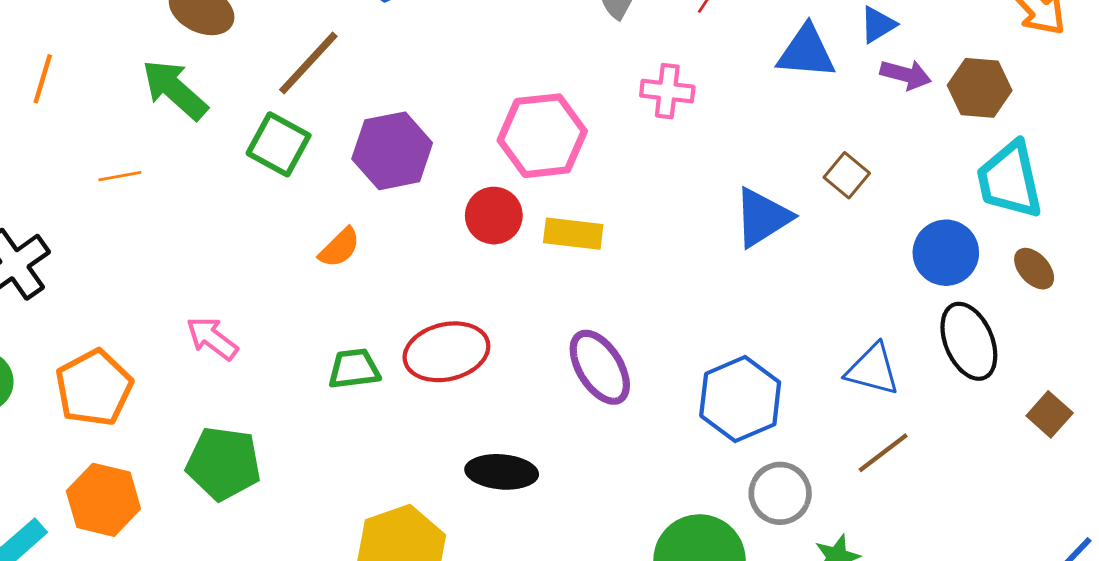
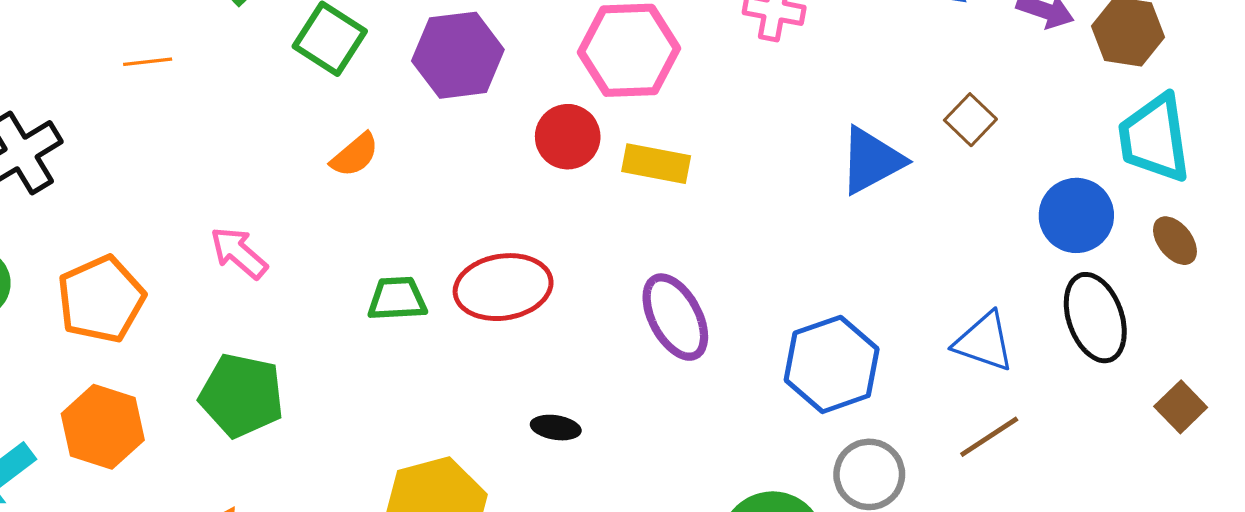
orange semicircle: (339, 248) -> (355, 155), moved
black ellipse: (502, 472) -> (556, 428), size x0.6

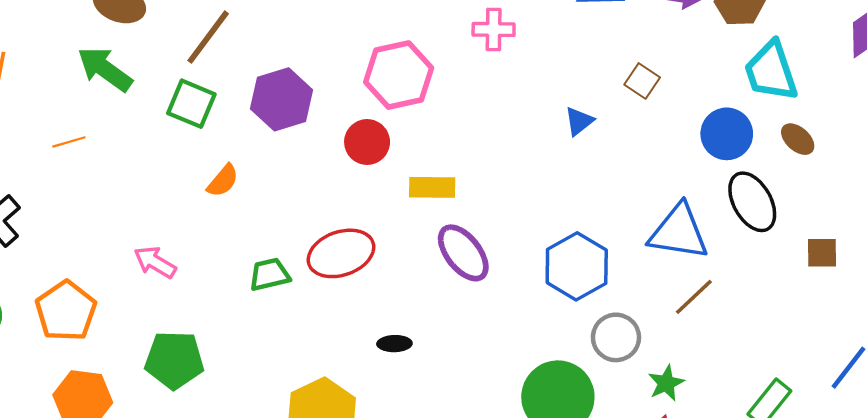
blue triangle: (872, 161) -> (579, 121), size x0.6
yellow rectangle: (656, 164) -> (432, 187), moved
blue triangle: (984, 342) -> (679, 232), size x1.4
brown square: (1181, 407) -> (822, 253), turned -36

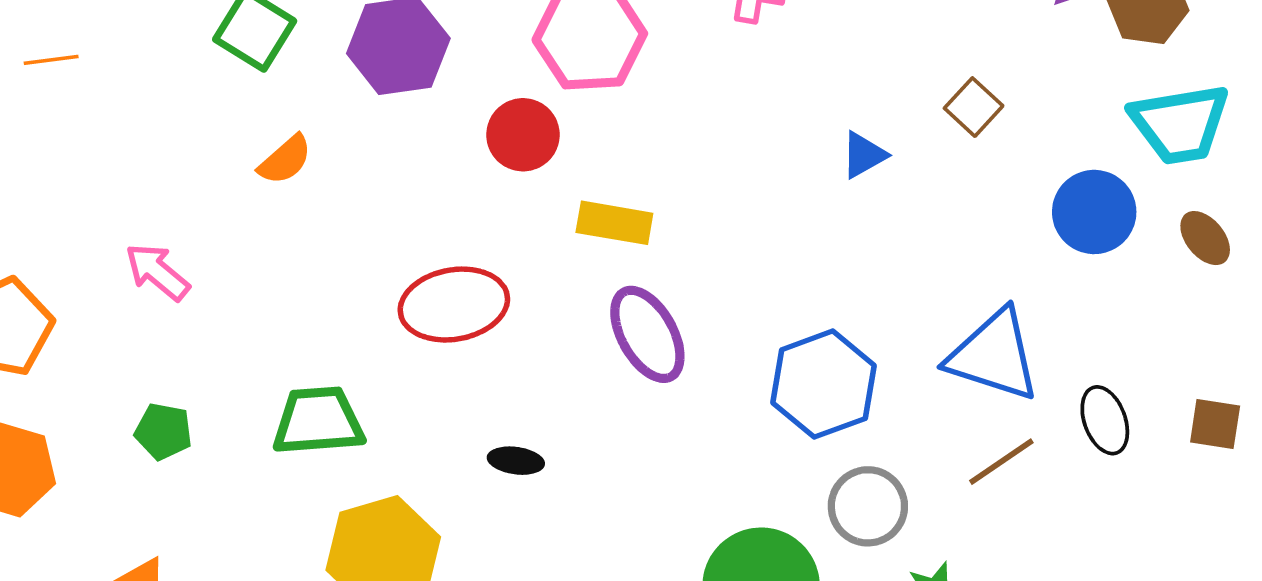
cyan trapezoid: (771, 71) -> (1180, 124), turned -90
black ellipse: (752, 202) -> (1105, 420), moved, size x0.7
green trapezoid: (270, 274) -> (318, 421), moved, size x1.4
green pentagon: (174, 360) -> (163, 431), size x0.6

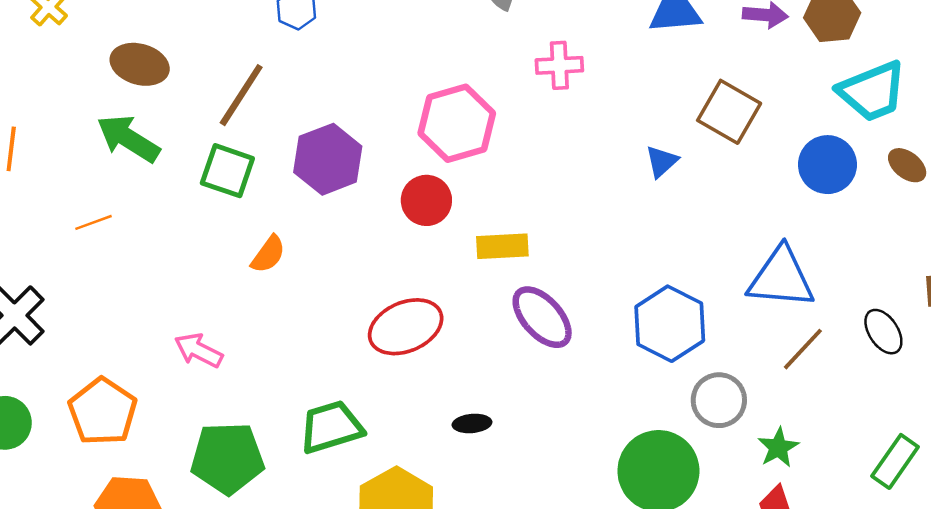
brown square: (974, 107) -> (729, 112), size x1.6
black ellipse: (1105, 420) -> (883, 332), moved
green pentagon: (163, 431) -> (227, 458), size x1.8

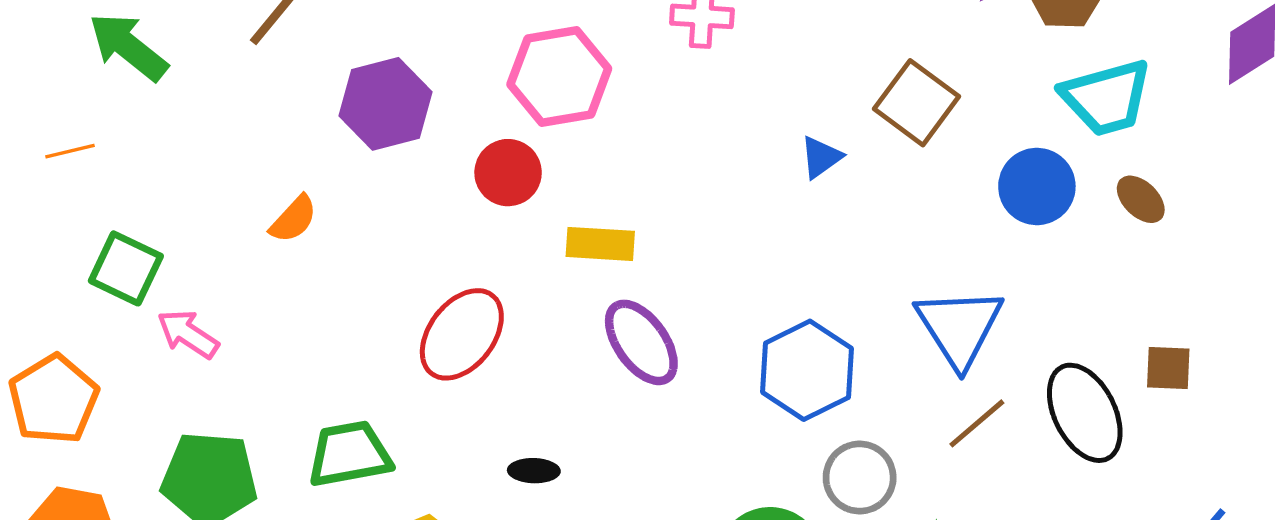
green square: (227, 171) -> (126, 268), moved
blue triangle: (781, 278) -> (959, 327), turned 46
red ellipse: (406, 327) -> (462, 334), turned -36
black ellipse: (883, 332) -> (1085, 413), size x1.6

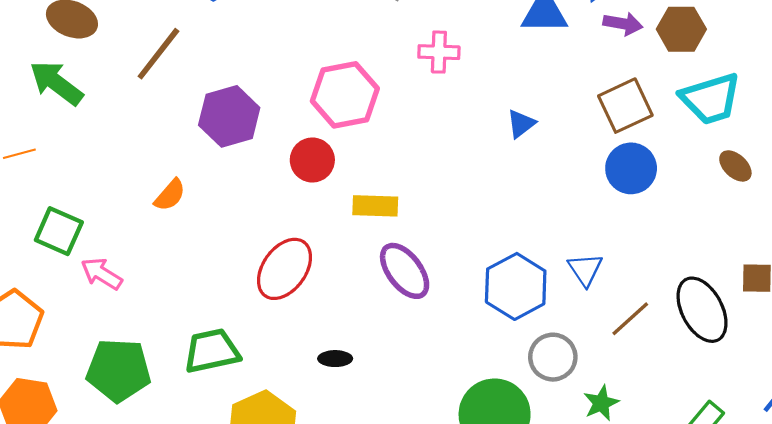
brown square: (916, 103) -> (625, 106), moved, turned 30
blue triangle: (821, 157) -> (521, 124), moved
blue circle: (1037, 186) -> (631, 168), moved
blue triangle: (959, 327) -> (585, 269), moved, size x0.6

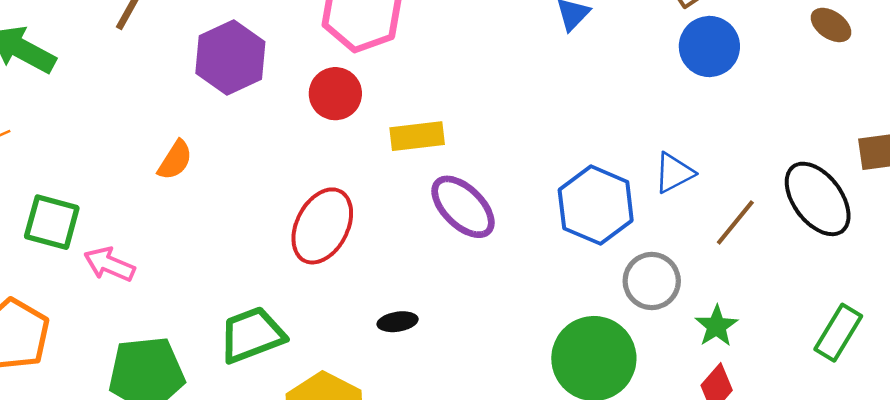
blue triangle: (585, 269) -> (674, 173), turned 45

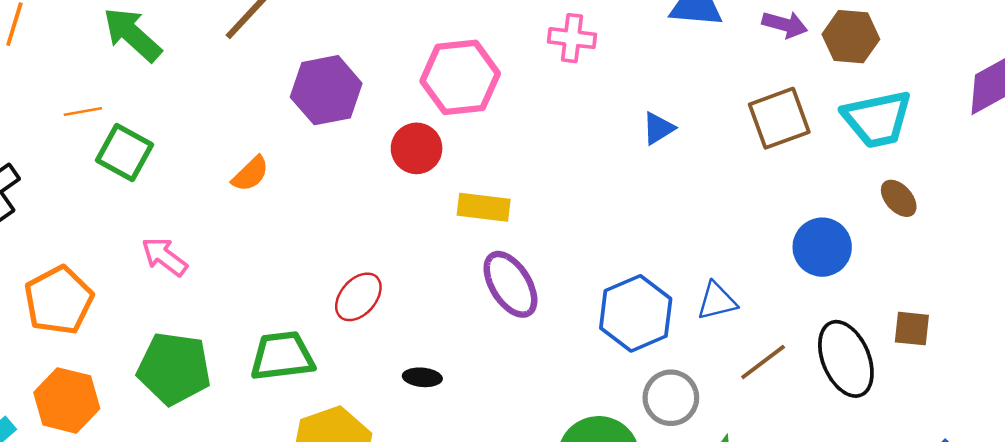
blue circle: (709, 46) -> (822, 247), moved
green square: (52, 222) -> (125, 153), moved
red ellipse: (322, 226) -> (358, 297), moved, size x0.7

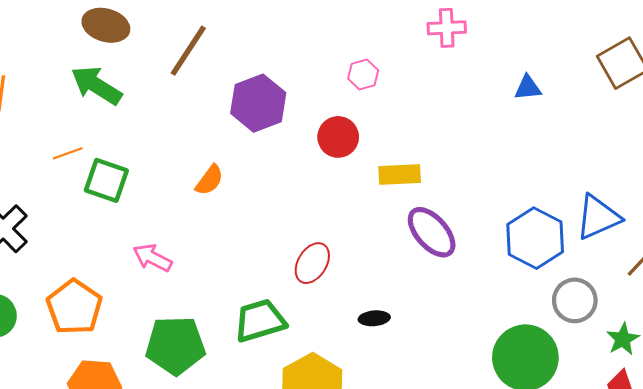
pink hexagon: (460, 77) -> (363, 74), size x0.5
blue triangle: (658, 128) -> (528, 88), turned 36
blue triangle: (717, 301) -> (598, 217), size x1.4

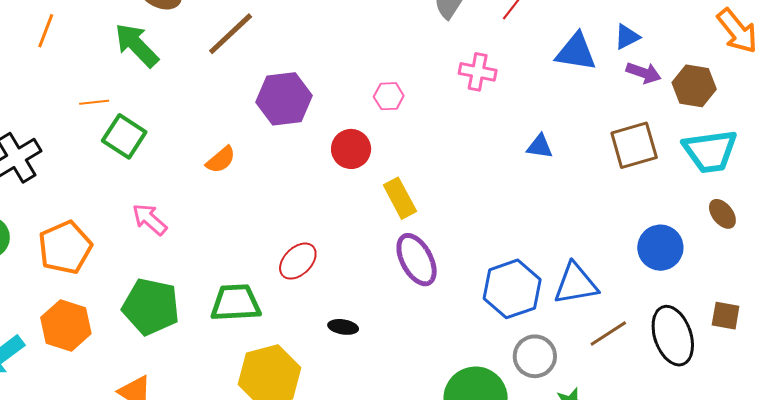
yellow rectangle: (400, 175) -> (400, 198), turned 51

